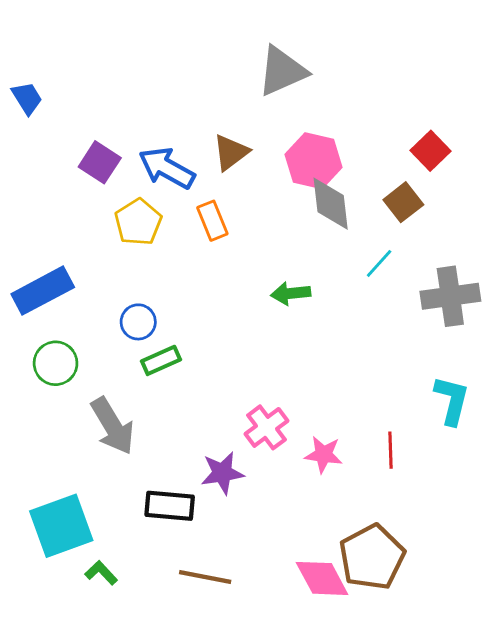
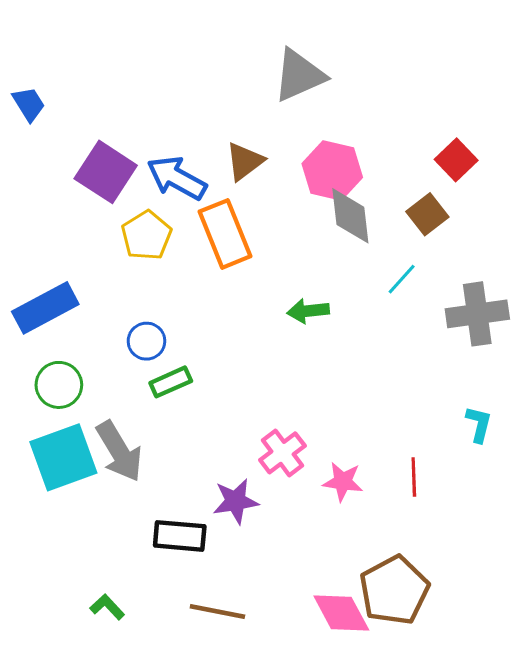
purple square: (100, 162) -> (106, 172), size x1.4
orange rectangle: (212, 221) -> (225, 234), size x1.6
cyan L-shape: (452, 400) -> (479, 424), size x0.7
cyan square: (61, 526) -> (63, 457), moved

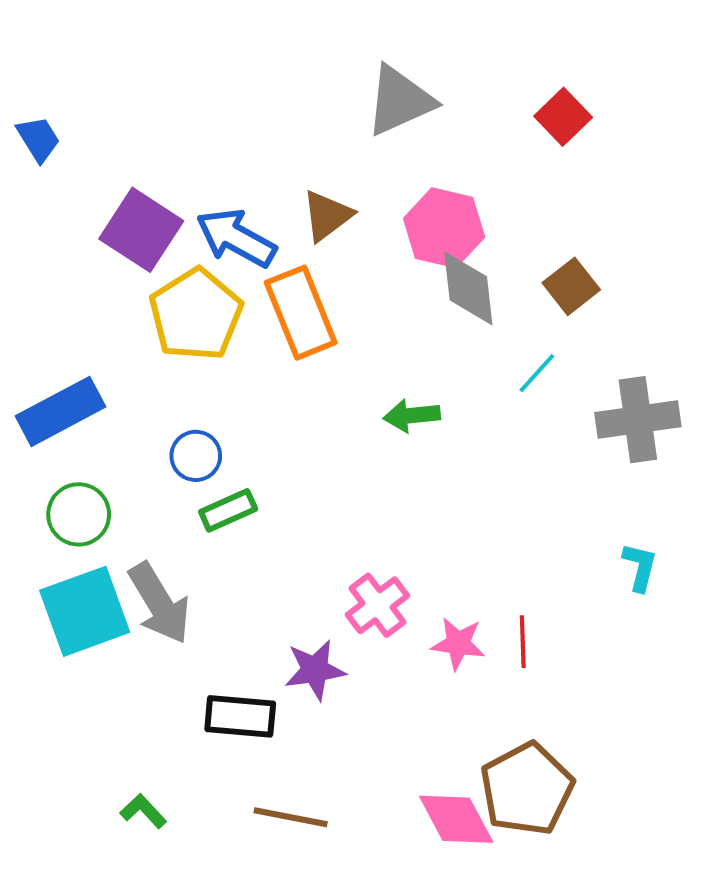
red square: (456, 160) -> (563, 117), moved
yellow pentagon: (146, 235) -> (196, 315), size x1.4
red line: (414, 477) -> (523, 642), moved

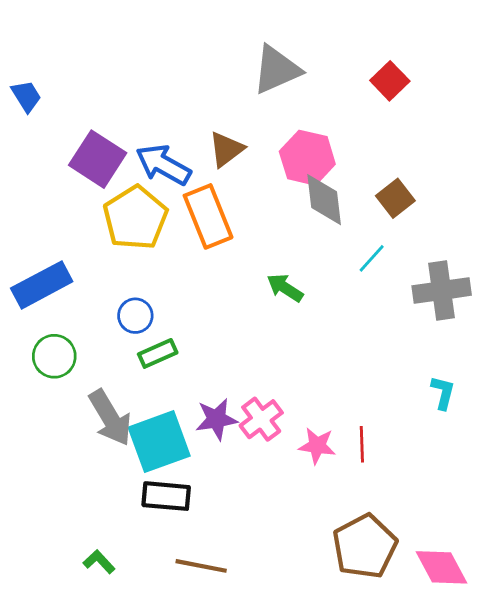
green arrow: (412, 416) -> (285, 288), turned 39
cyan square: (85, 611) -> (159, 442), moved
purple star: (315, 670) -> (216, 419), moved
pink diamond: (456, 819) -> (442, 567), moved

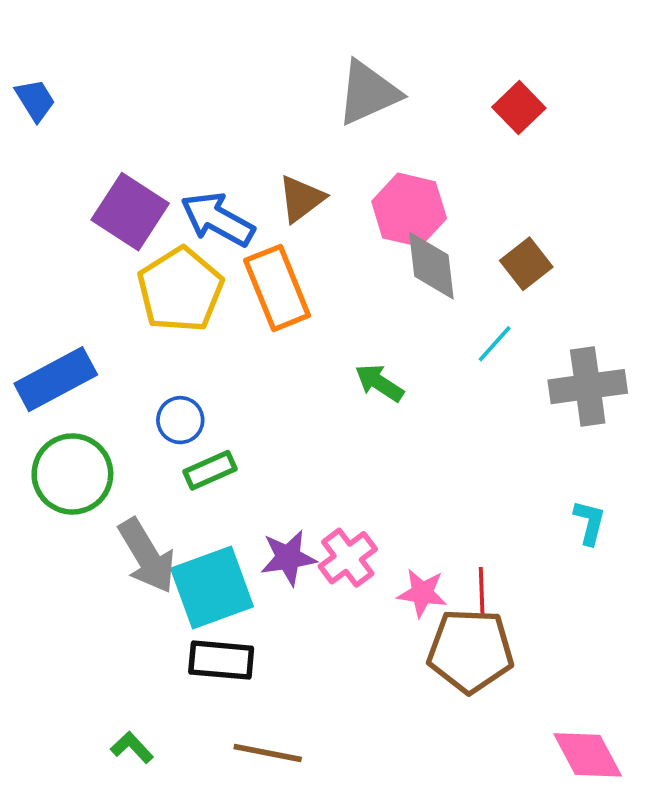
blue trapezoid: (26, 96) -> (35, 100), moved
green circle: (54, 356) -> (72, 474), size x1.4
brown pentagon: (365, 546) -> (470, 651), moved, turned 30

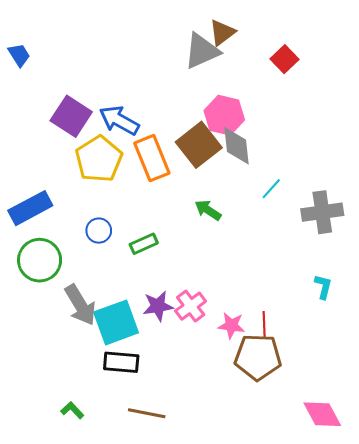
brown triangle: (301, 199) -> (222, 33), moved
brown square: (526, 264) -> (199, 145), moved, size x1.6
green rectangle: (210, 470) -> (144, 244), moved

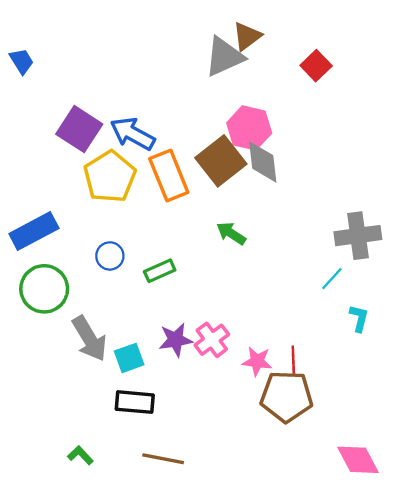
cyan line: (271, 189) -> (332, 279), moved
cyan square: (116, 322) -> (129, 358), size x0.6

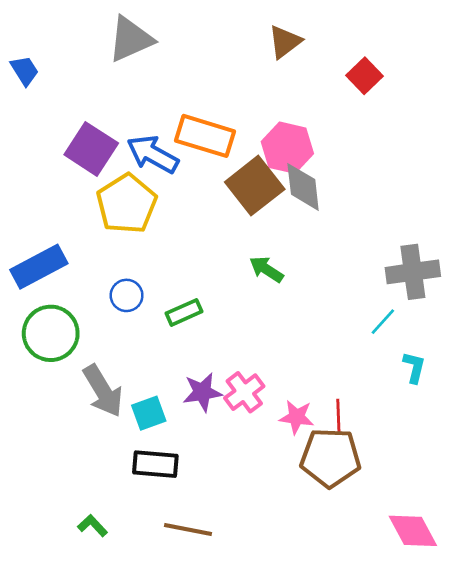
gray triangle: (224, 57) -> (130, 39), moved
orange rectangle: (169, 176) -> (205, 136), moved, turned -51

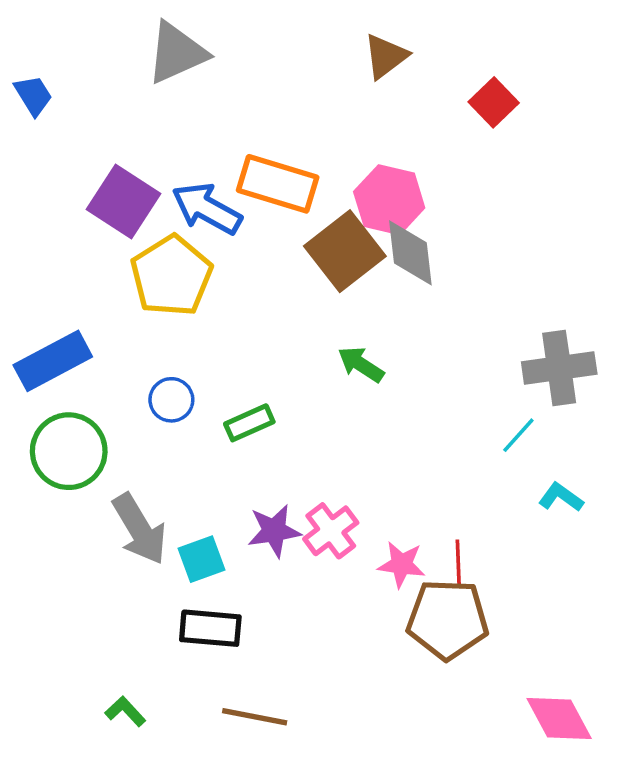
cyan L-shape: (414, 367) -> (561, 497), turned -68

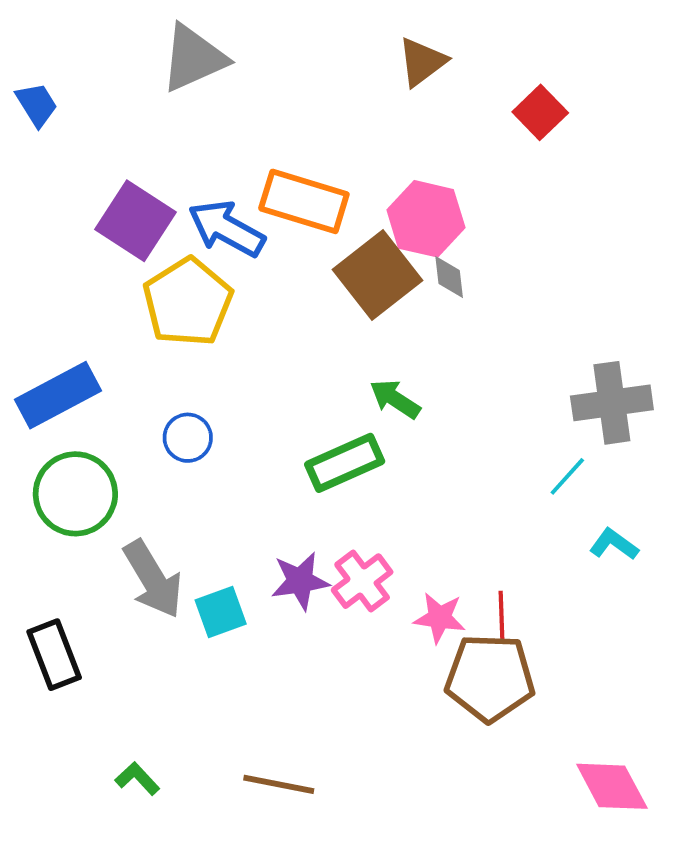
gray diamond: (410, 253) -> (449, 277), size x0.6
green rectangle: (249, 423) -> (345, 463), moved, size x1.4
black rectangle: (210, 628) -> (54, 655), moved, turned 64

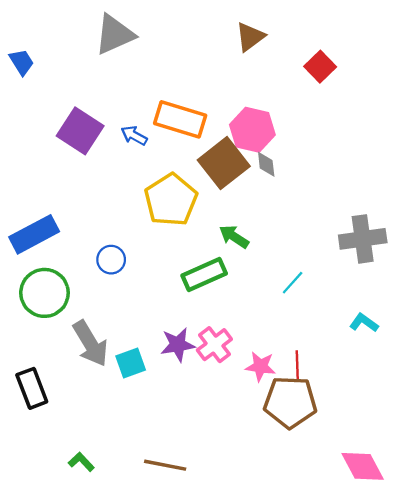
blue arrow: (226, 229) -> (134, 136), size x0.6
yellow pentagon: (188, 302) -> (171, 200), moved
cyan line: (567, 476) -> (293, 283), moved

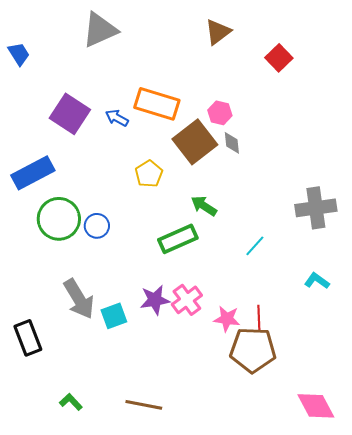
pink hexagon: (252, 130) -> (220, 113), size x0.6
yellow pentagon: (171, 200) -> (149, 174), size x0.6
blue rectangle: (34, 234) -> (33, 173), moved
green circle: (44, 293) -> (59, 219), moved

